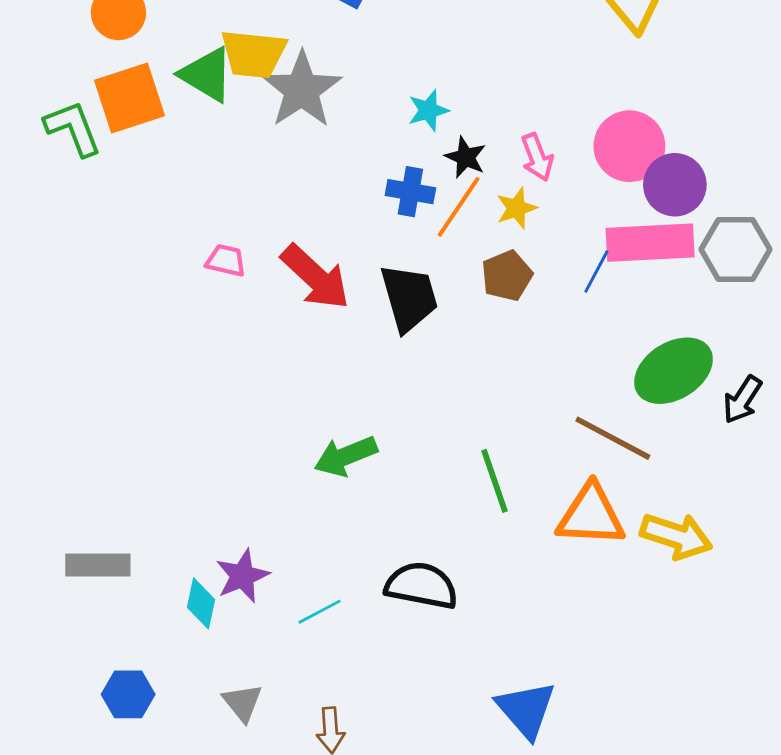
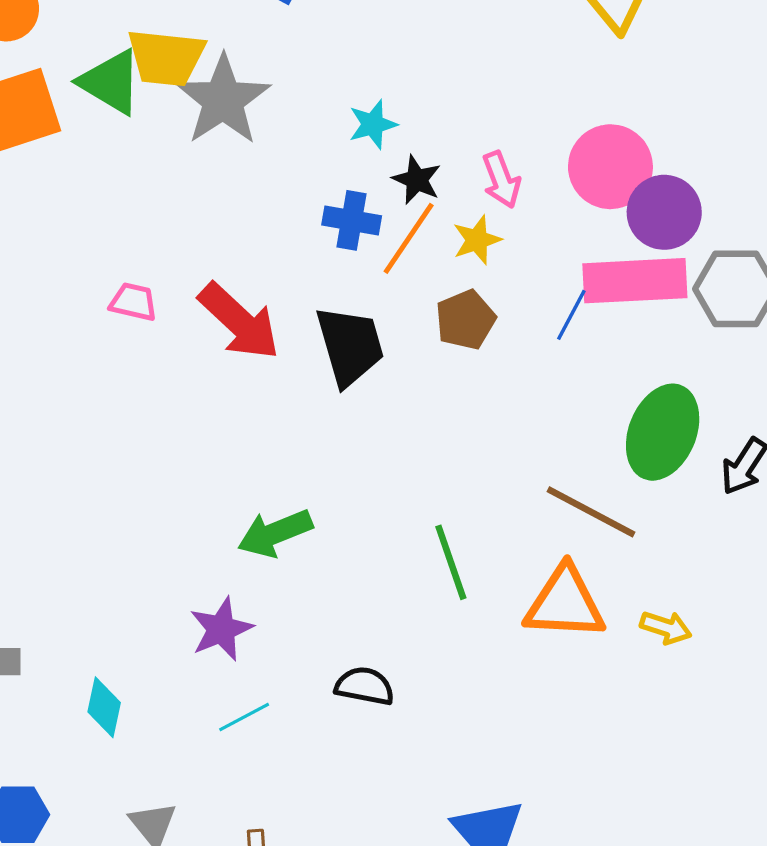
green ellipse: (673, 371) -> (663, 432), turned -36
yellow arrow: (676, 536) -> (666, 627), size x0.6
purple star: (242, 576) -> (221, 629), moved
black semicircle: (421, 586) -> (365, 686), size x0.7

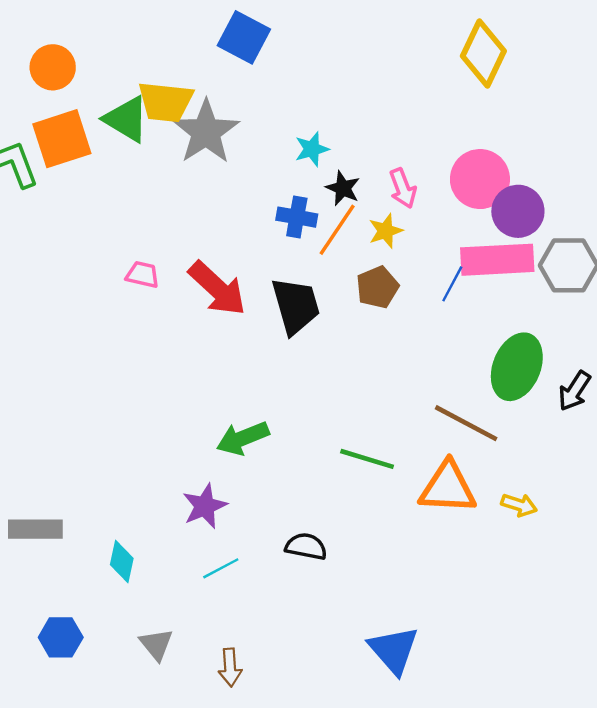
green line: (451, 562) -> (367, 459), turned -54

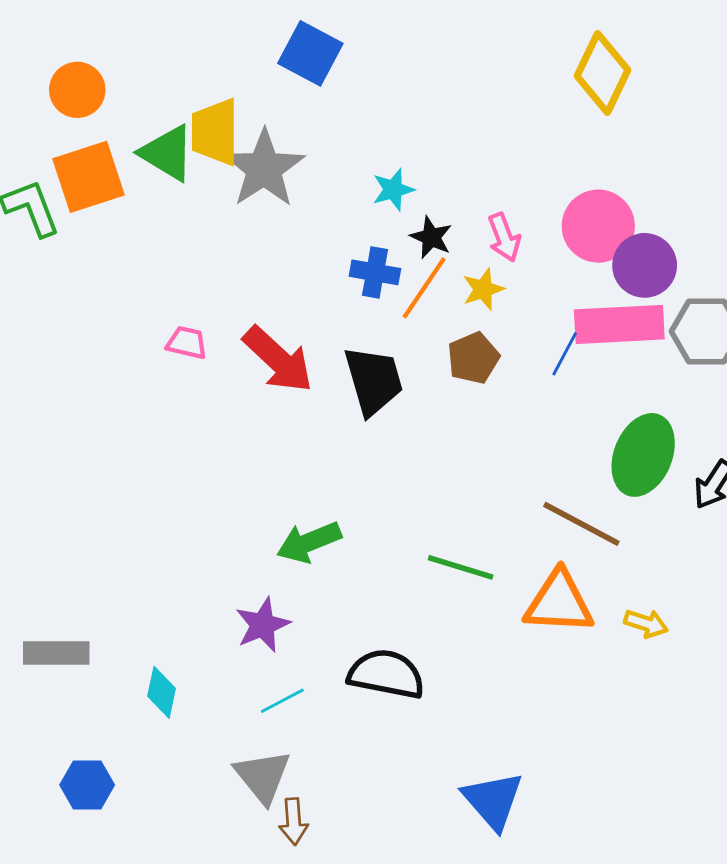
yellow trapezoid: (166, 102) -> (215, 132), turned 84
black semicircle: (306, 546) -> (386, 674), size x1.5
gray triangle: (156, 644) -> (263, 777), moved, size x1.4

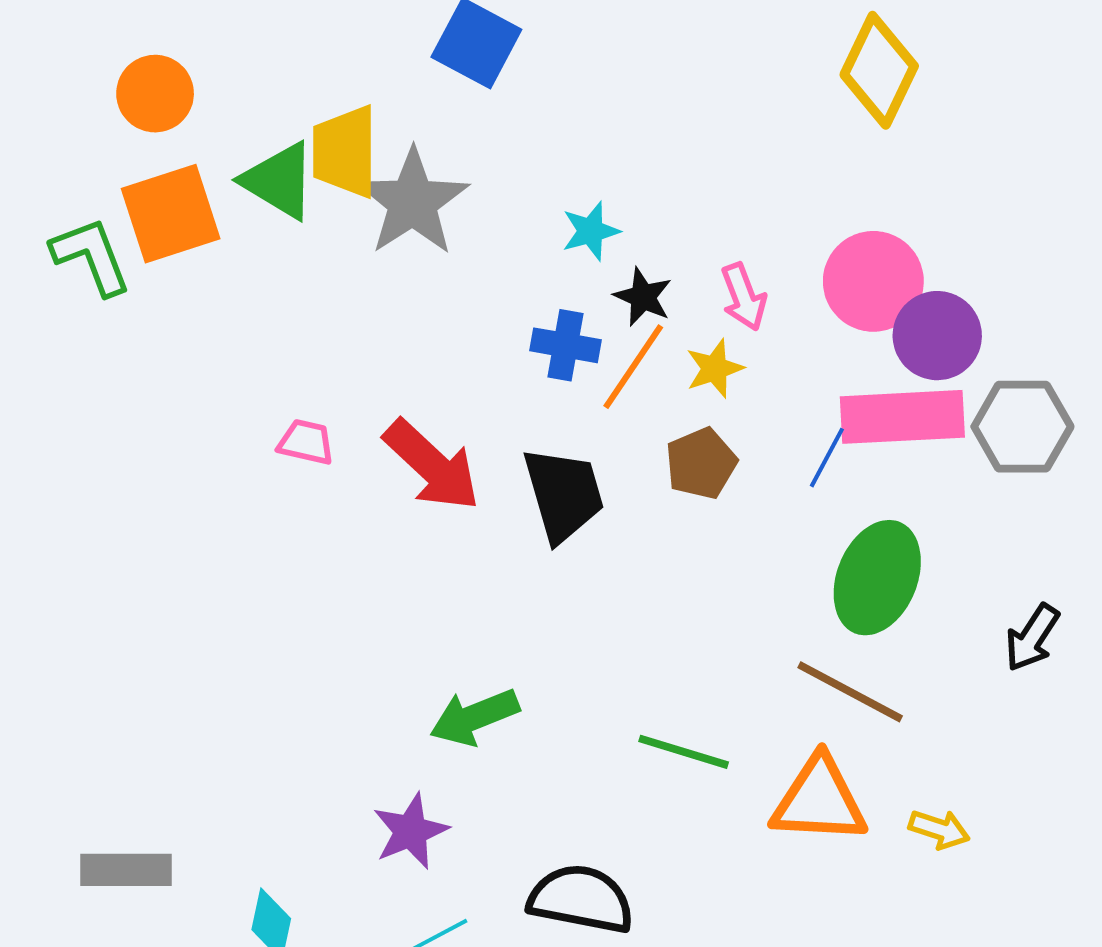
green ellipse: (643, 455) -> (877, 578), moved

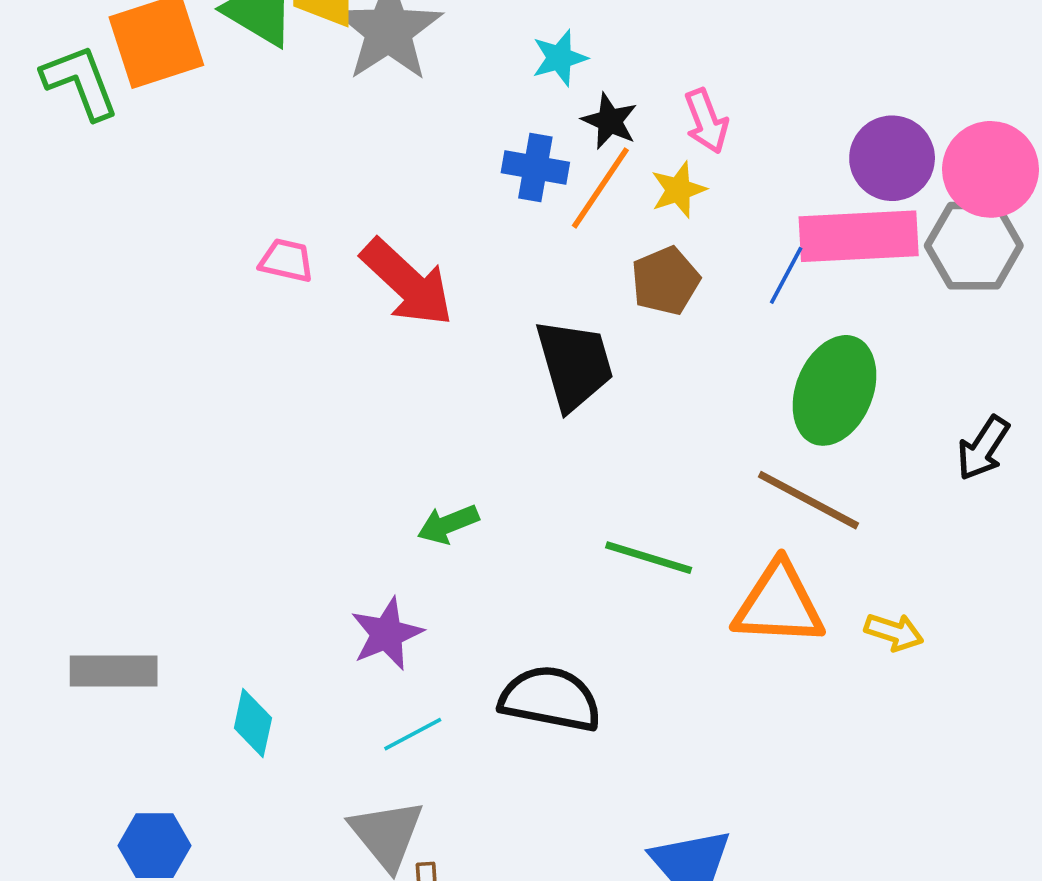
pink circle: (873, 281) -> (991, 169), moved
black trapezoid: (564, 494) -> (574, 364), moved
green arrow: (475, 717) -> (448, 524), size x0.7

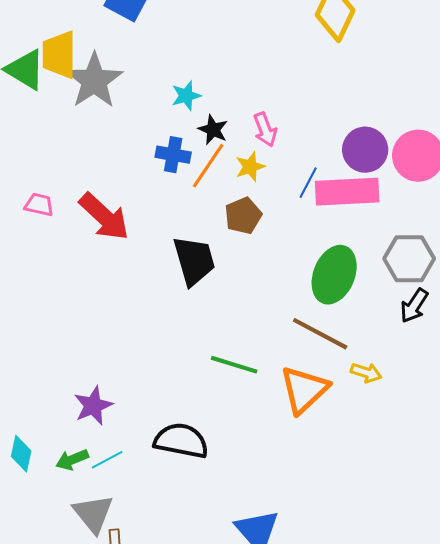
gray hexagon: (974, 246) -> (409, 259), moved
blue line: (786, 275) -> (308, 183), moved
green arrow: (448, 524) -> (72, 460), moved
orange triangle: (779, 604) -> (304, 390), turned -46
yellow arrow: (894, 632) -> (366, 373), moved

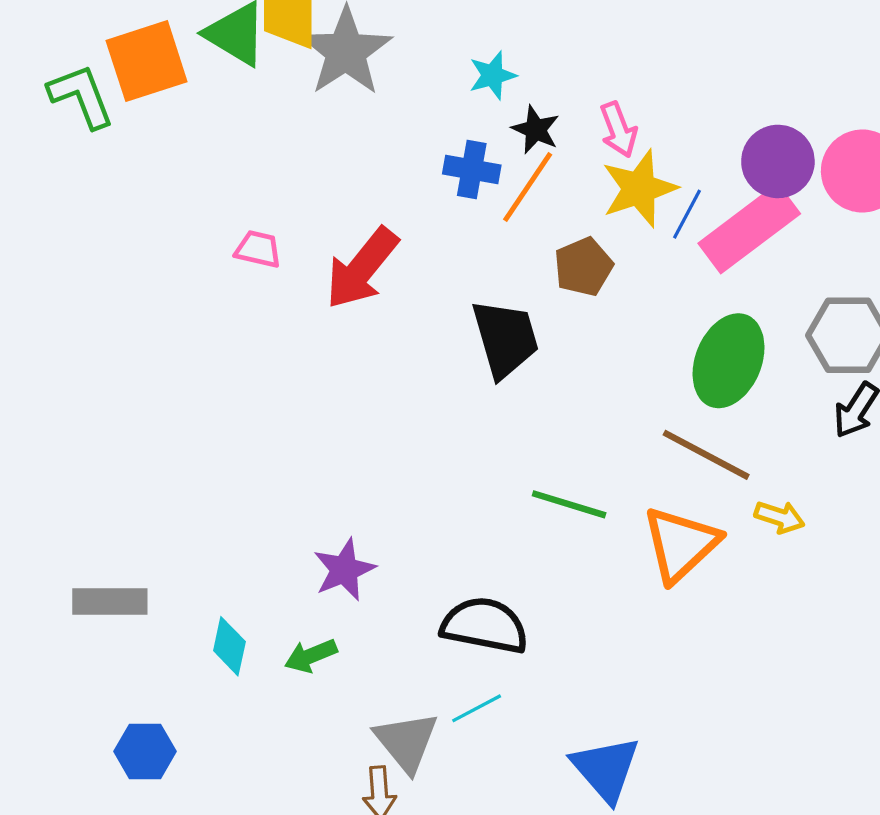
yellow star: (250, 167) -> (639, 189), moved, size x1.6
pink rectangle: (347, 192) -> (749, 228), turned -34
red arrow: (104, 217) -> (362, 268), turned 86
cyan line: (107, 460) -> (477, 708), moved
gray triangle: (93, 514) -> (406, 742), moved

